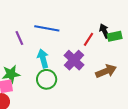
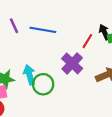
purple line: (19, 38) -> (14, 26), moved
cyan arrow: (43, 59) -> (29, 75), moved

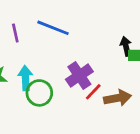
purple line: (14, 26) -> (15, 33), moved
red line: (87, 41) -> (93, 92), moved

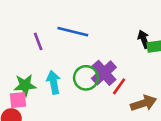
green circle: (39, 93) -> (86, 78), moved
brown arrow: (118, 98) -> (144, 103), moved

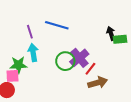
cyan arrow: (54, 82) -> (33, 53), moved
brown arrow: (144, 103) -> (98, 83), moved

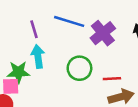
purple cross: (79, 58) -> (103, 33), moved
red line: (90, 69) -> (112, 79), turned 48

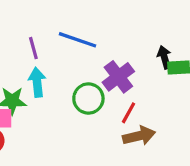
purple cross: (103, 33) -> (118, 77), moved
red line: (112, 79) -> (128, 113), turned -60

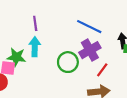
blue line: (77, 40) -> (89, 27), moved
red line: (128, 113) -> (102, 70), moved

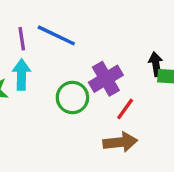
blue line: (89, 27) -> (56, 35), moved

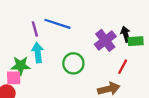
purple cross: (106, 79) -> (105, 40), moved
red line: (125, 109) -> (123, 67), moved

